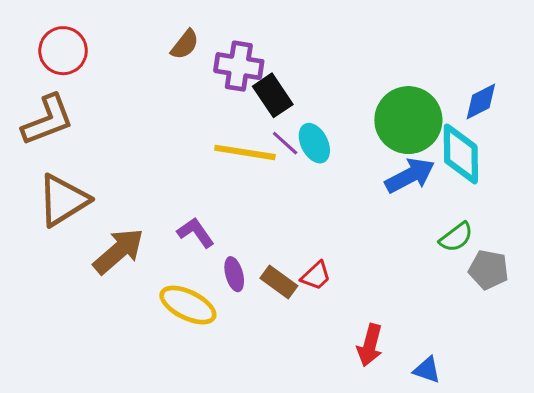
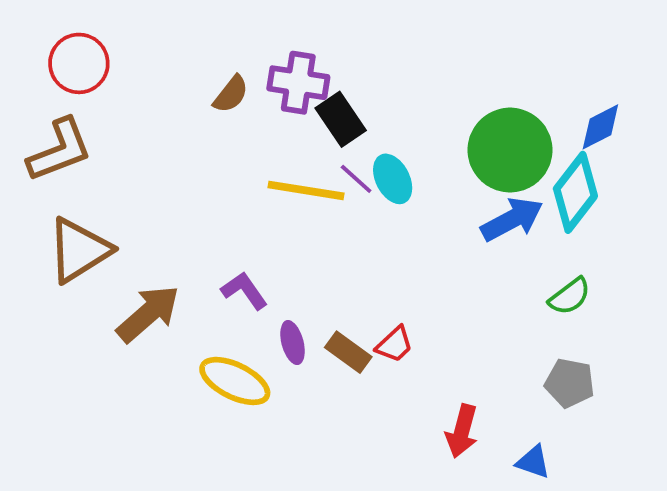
brown semicircle: (185, 44) -> (231, 94), moved
cyan diamond: (461, 154) -> (575, 192), turned 38
gray pentagon: (489, 270) -> (570, 383), moved

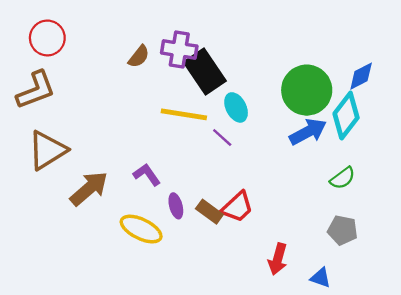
black rectangle: (341, 119) -> (205, 72), size x1.4
purple line: (356, 179) -> (222, 138), moved
red trapezoid: (395, 344) -> (237, 207), size x1.4

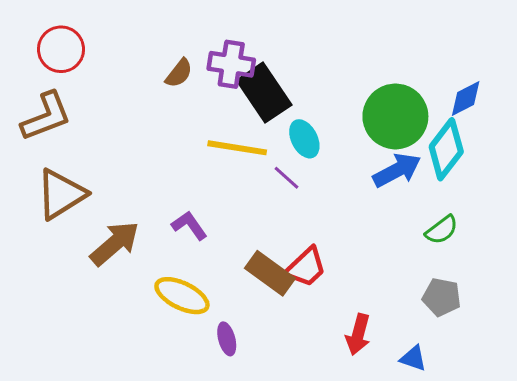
purple ellipse: (176, 206) -> (227, 339), moved
brown rectangle: (209, 212) -> (270, 273), size x1.4

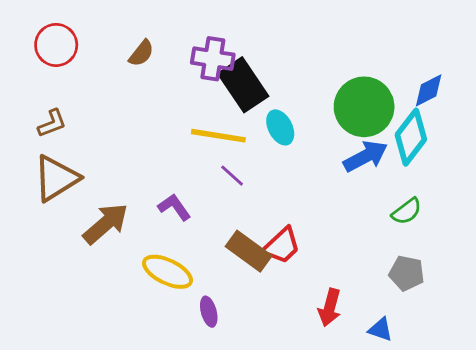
brown semicircle: (179, 73) -> (141, 53), moved
brown L-shape: (46, 116) -> (52, 123), moved, size x0.6
purple line: (286, 178) -> (232, 176), moved

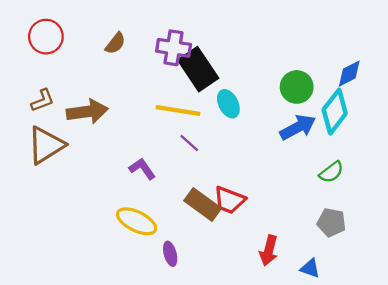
green circle: (364, 107) -> (297, 87), size x0.7
brown arrow: (106, 224) -> (87, 112), moved, turned 33
red trapezoid: (282, 246) -> (229, 200), turned 64

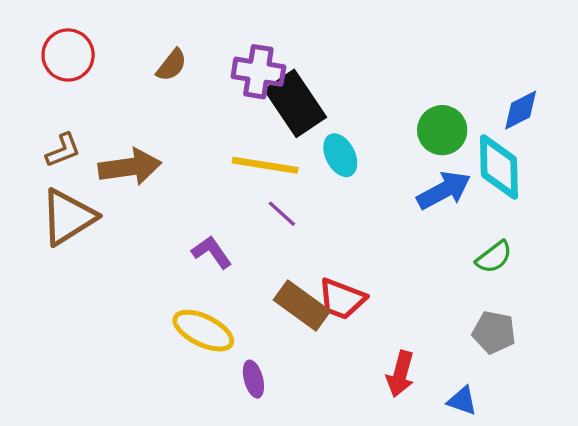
cyan diamond: (335, 112) -> (499, 167), turned -39

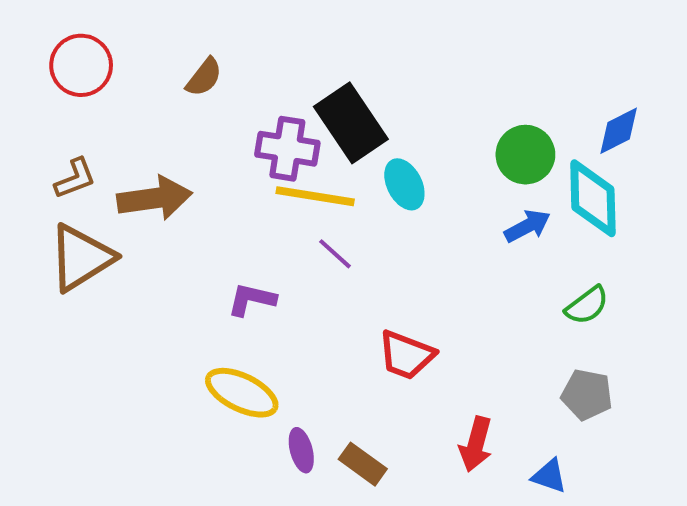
purple cross: (258, 72) -> (287, 149), moved
blue arrow: (444, 190) -> (527, 226), size x0.7
purple L-shape: (212, 252) -> (252, 299), turned -42
brown rectangle: (302, 306) -> (363, 464), moved, size x0.7

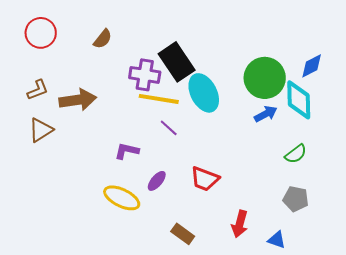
green circle: (525, 155) -> (265, 78), size x1.4
cyan ellipse: (404, 184) -> (204, 93), size x1.5
brown triangle: (81, 258) -> (41, 130), size x0.7
purple ellipse: (301, 450) -> (157, 181), moved, turned 55

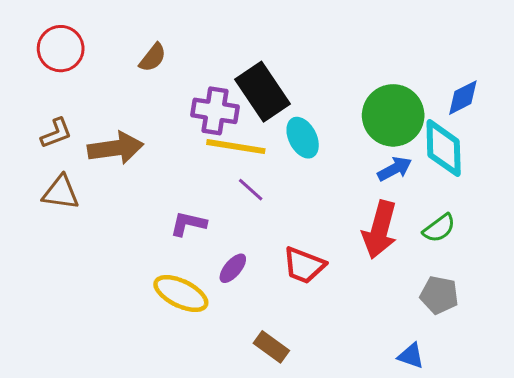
cyan ellipse: (204, 93) -> (303, 138), size x0.7
brown triangle: (41, 130) -> (61, 193), turned 40
red arrow: (240, 224) -> (380, 230), moved, size x1.4

